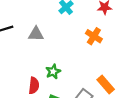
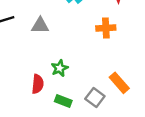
orange cross: (94, 36) -> (106, 28), turned -35

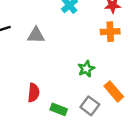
orange cross: (106, 28) -> (110, 32), moved
green star: (60, 68) -> (86, 69), moved

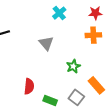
gray triangle: (36, 35) -> (46, 43), moved, turned 49

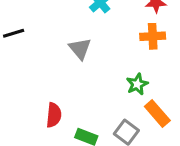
green star: (73, 66) -> (137, 84), moved

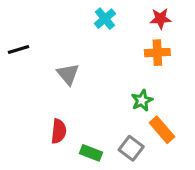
gray triangle: (80, 49) -> (68, 74), moved

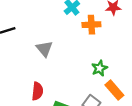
orange cross: (157, 53) -> (91, 25), moved

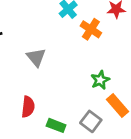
orange cross: (91, 25) -> (91, 29), turned 36

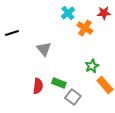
gray square: (91, 121) -> (73, 97), moved
green rectangle: (56, 125) -> (59, 83), moved

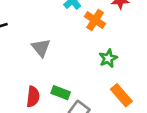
green star: (92, 66) -> (108, 58), moved

